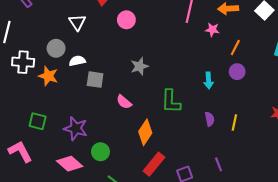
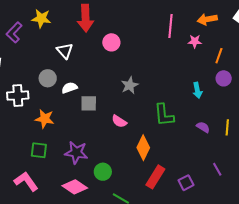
orange star: (48, 76) -> (45, 119), moved
purple semicircle: (210, 119) -> (203, 127), turned -40

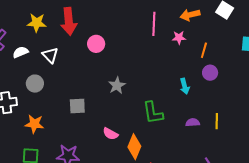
yellow star: (41, 18) -> (37, 23), moved
white semicircle: (69, 88) -> (21, 52), moved
pink semicircle: (119, 121) -> (110, 134), moved
purple semicircle: (203, 127) -> (193, 122), turned -32

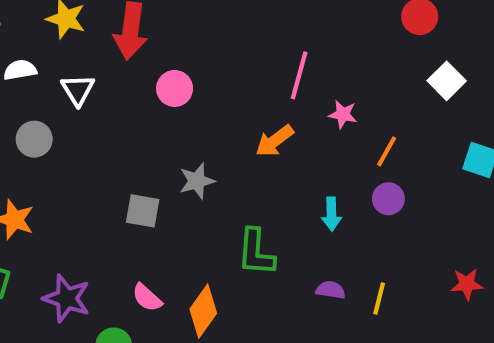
orange arrow: (190, 15) -> (275, 141), moved, turned -36
gray square: (77, 106) -> (143, 211), moved
pink semicircle: (110, 134) -> (147, 298), moved

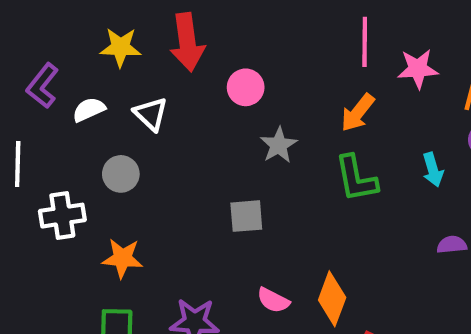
pink star: (343, 114) -> (418, 69), size x1.4
gray star: (197, 181) -> (279, 145), moved
green L-shape: (256, 252) -> (356, 179), moved

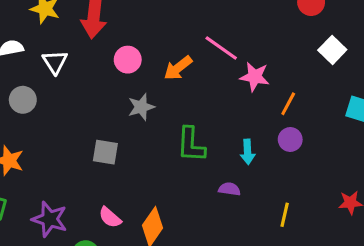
pink line: (365, 42) -> (221, 48), turned -69
orange arrow: (358, 113) -> (178, 68), moved
purple semicircle: (452, 245) -> (229, 189), moved

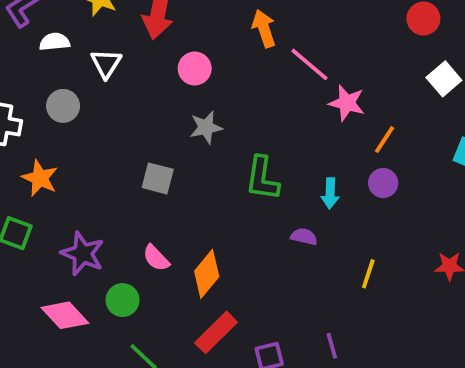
orange arrow: (178, 68) -> (264, 29), moved, turned 104

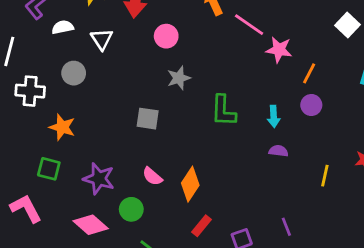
purple semicircle: (304, 237) -> (278, 151), moved
yellow line: (368, 274) -> (325, 176), moved
red rectangle: (216, 332) -> (201, 226), size x0.7

